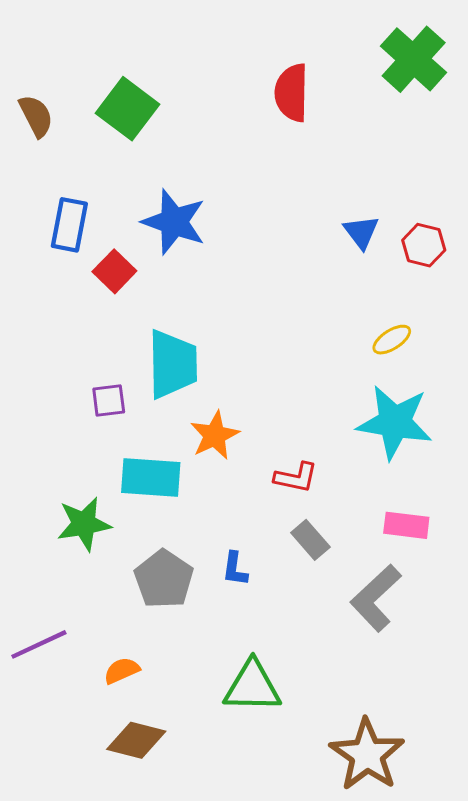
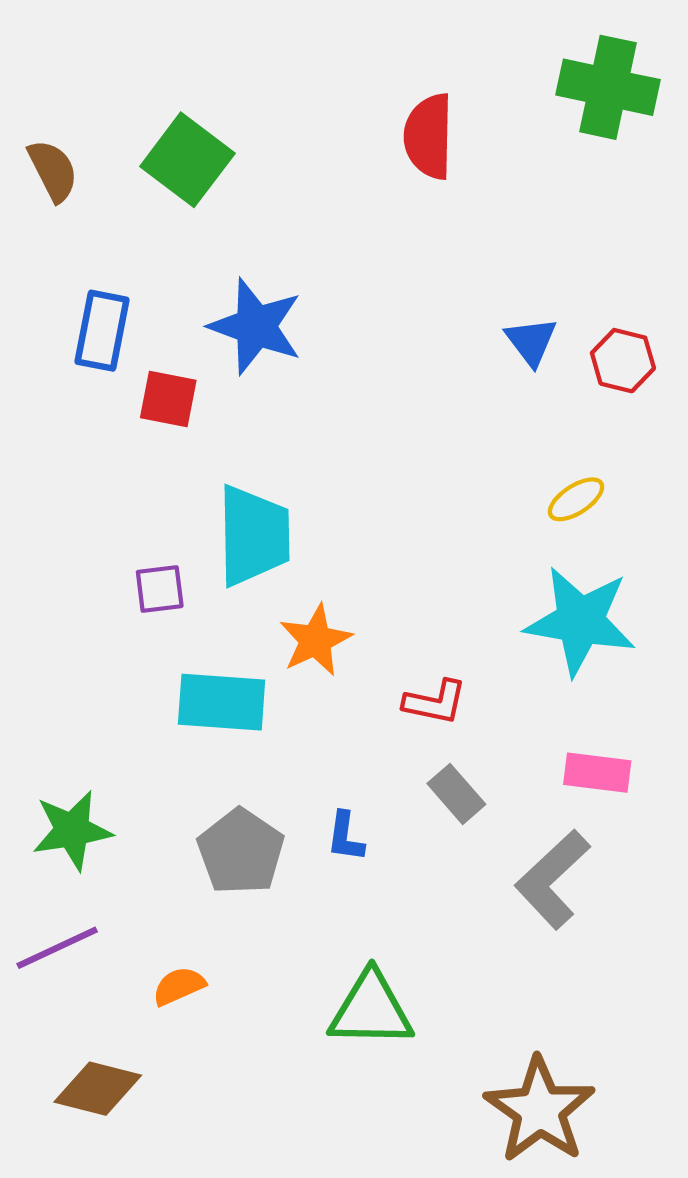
green cross: (414, 59) -> (608, 87), turned -30
red square: (114, 271) -> (168, 399), turned -33
green star: (84, 524) -> (72, 830), moved
brown diamond: (136, 740) -> (98, 1089), moved

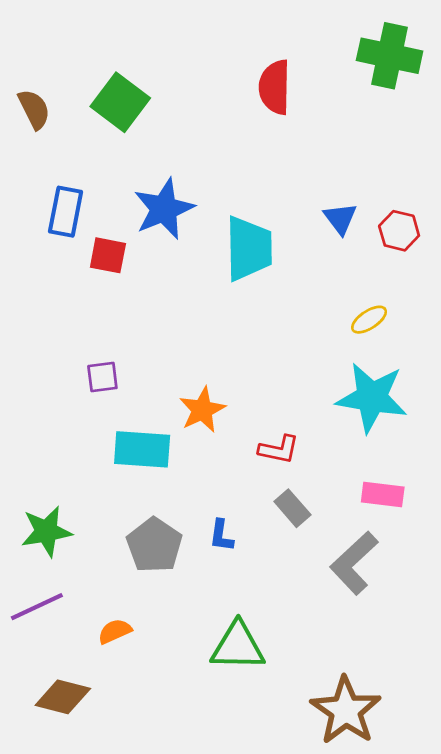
blue star: (256, 326) -> (164, 209), turned 30
cyan trapezoid: (254, 536) -> (249, 249), moved

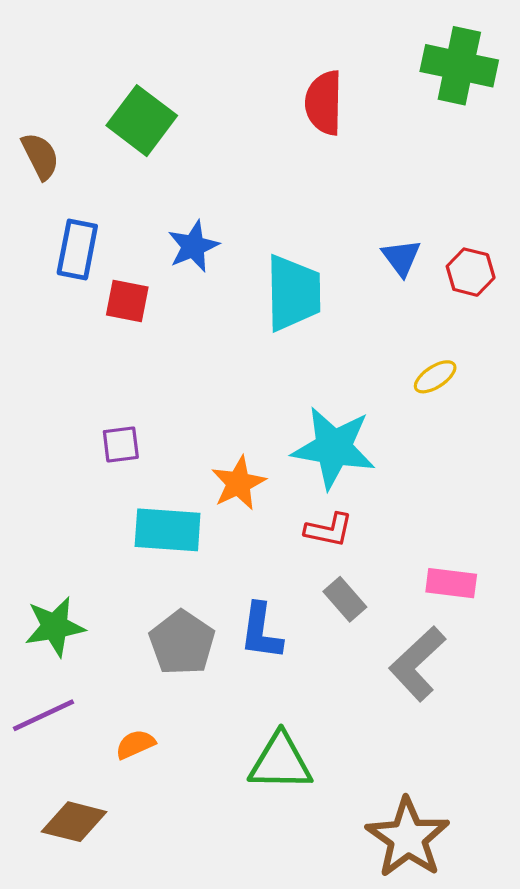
brown semicircle: (34, 109) -> (40, 156), moved
blue star: (164, 209) -> (193, 246), size x0.7
cyan star: (372, 398) -> (334, 448), moved
blue L-shape: (221, 536) -> (261, 631), size x1.5

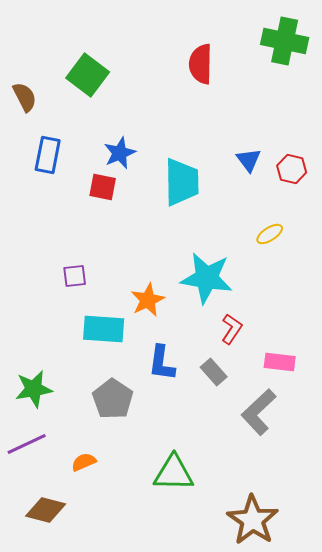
red square: (127, 301) -> (103, 187), moved
red L-shape: (329, 530) -> (232, 329), moved, turned -68
blue L-shape: (261, 631) -> (162, 363), moved

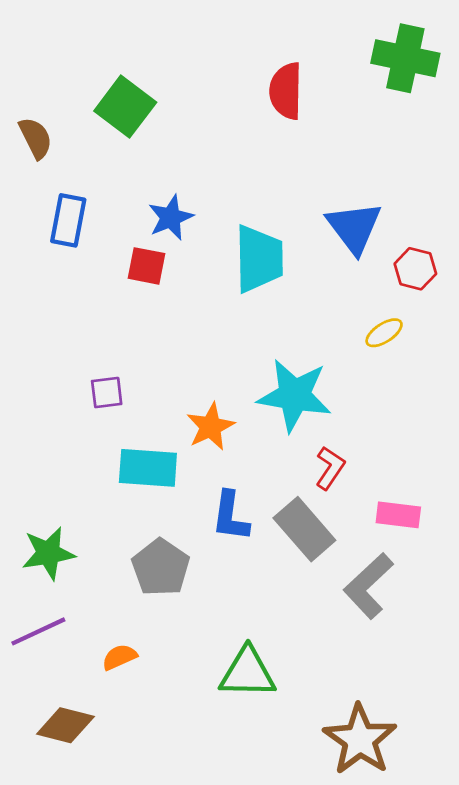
blue triangle: (249, 160) -> (354, 228), size x1.6
red hexagon: (292, 169) -> (415, 269), moved
gray rectangle: (214, 372) -> (304, 529), size x1.6

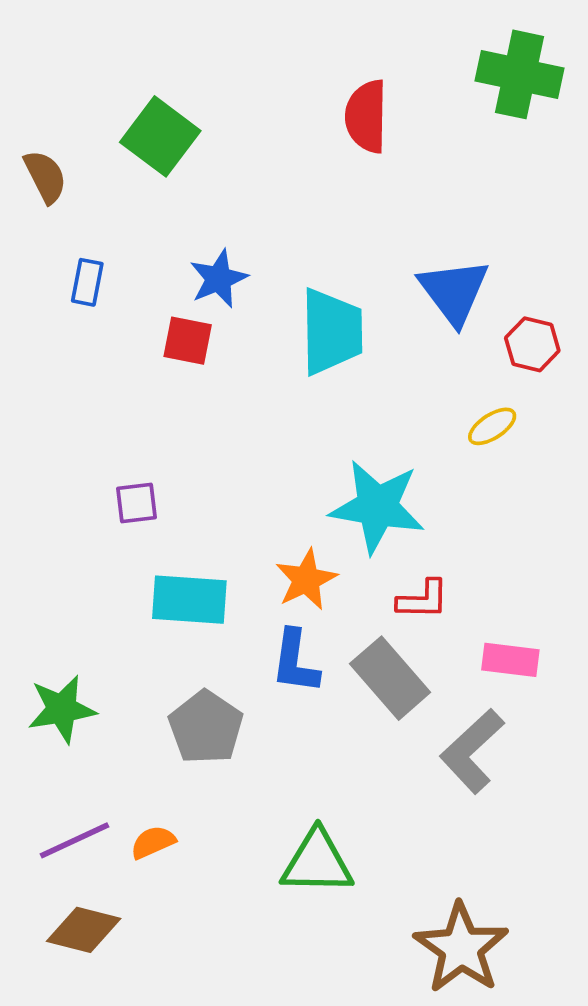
blue rectangle: (68, 220) -> (87, 282), size x0.7
orange star: (211, 427) -> (306, 580), moved
red L-shape: (330, 468) -> (423, 600), turned 57
purple line: (38, 631) -> (75, 840), moved

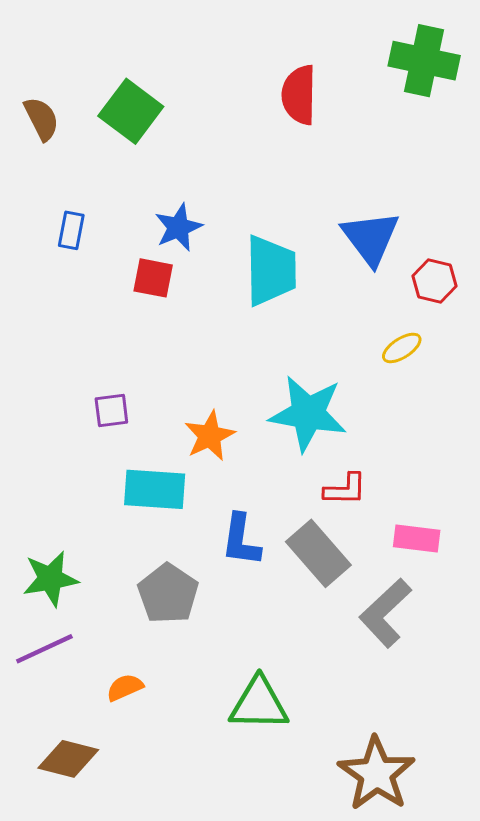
brown semicircle: (45, 177) -> (41, 119), moved
orange star: (306, 580) -> (210, 436), moved
purple line: (75, 840) -> (44, 649), moved

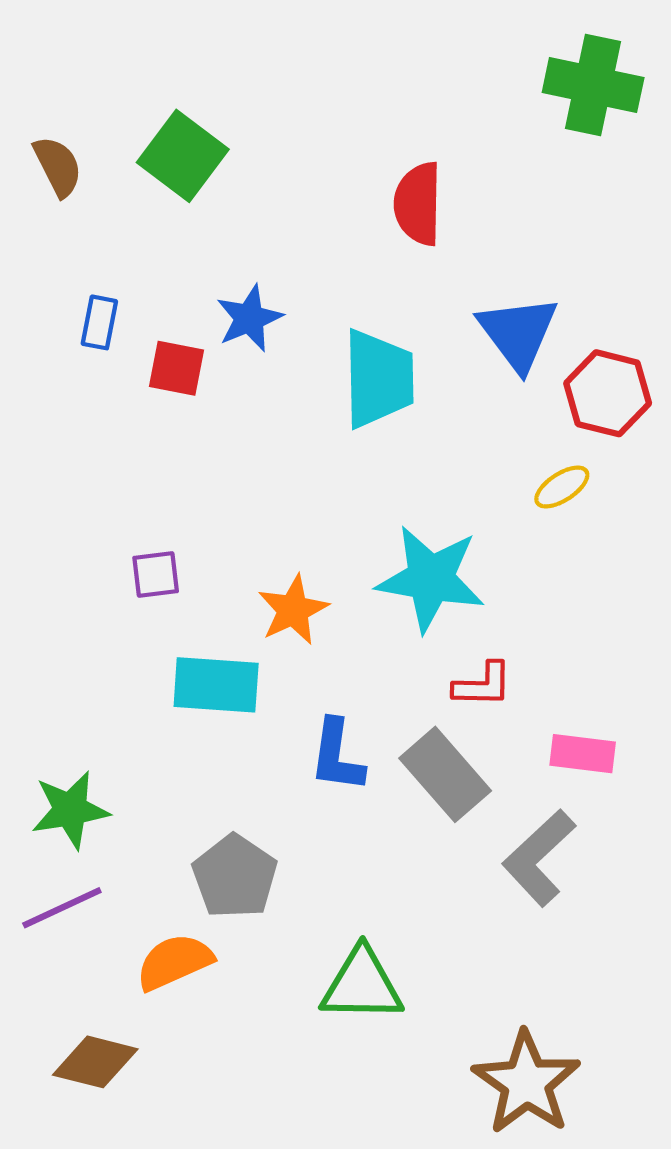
red semicircle: (299, 95) -> (418, 204), moved
red square: (153, 278) -> (176, 368), moved
red hexagon: (435, 281) -> (608, 393), size x1.4
gray pentagon: (168, 594) -> (235, 877), moved
orange semicircle: (125, 687) -> (174, 962), size x1.5

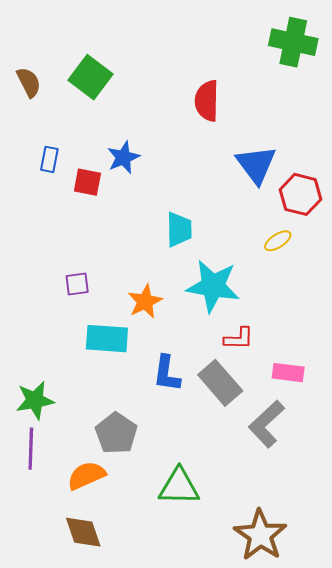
cyan trapezoid: (379, 379) -> (179, 229), moved, size x0.7
purple line: (62, 908) -> (31, 449), turned -63
brown diamond: (95, 1062) -> (83, 532), moved, turned 57

